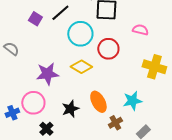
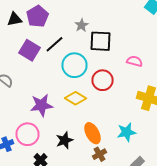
purple square: (35, 19) -> (30, 50), size x1.5
brown cross: (115, 123) -> (100, 154), moved

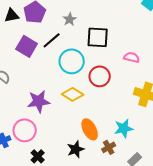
gray star: (82, 25) -> (70, 19), moved
black star: (64, 140) -> (76, 149), moved
brown cross: (100, 154) -> (109, 147), moved

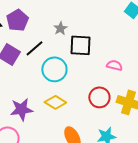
gray star: (70, 19) -> (60, 28), moved
red circle: (100, 76) -> (99, 97), moved

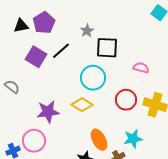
cyan circle: (54, 69) -> (93, 78), moved

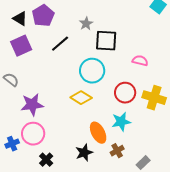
black triangle: (21, 26) -> (20, 19), turned 42
purple square: (36, 57) -> (21, 46), moved, turned 35
purple star: (48, 112) -> (32, 105), moved
cyan star: (133, 139) -> (121, 122), moved

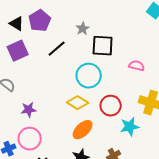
red circle: (125, 93) -> (111, 106), moved
purple star: (32, 105) -> (29, 110), size x0.7
cyan star: (121, 122) -> (130, 127), moved
orange ellipse: (98, 133) -> (83, 130), moved, turned 75

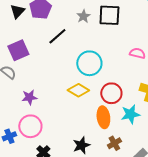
black triangle: (17, 24) -> (17, 11), turned 42
black square: (103, 46) -> (109, 15), moved
purple square: (18, 51) -> (18, 50), moved
orange ellipse: (83, 130) -> (103, 117), moved, turned -55

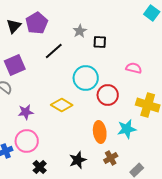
black square: (109, 15) -> (100, 42), moved, size x0.6
yellow diamond: (78, 90) -> (62, 105), moved
red circle: (111, 93) -> (108, 95), moved

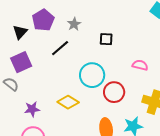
black triangle: (14, 26) -> (20, 32), moved
gray star: (80, 31) -> (74, 24), moved

